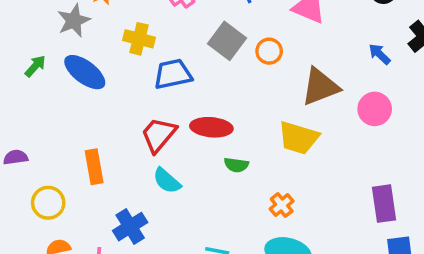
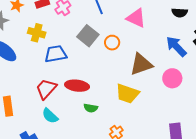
blue arrow: (380, 54) -> (176, 47), size x1.6

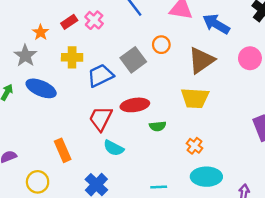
gray square: (88, 36) -> (133, 60), moved, turned 30
blue arrow: (176, 47) -> (216, 24), moved
pink circle: (172, 78) -> (250, 58), moved

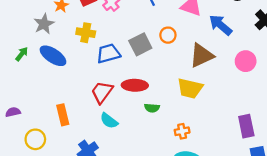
orange cross: (194, 146) -> (182, 131), turned 32

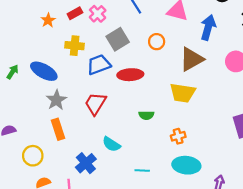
gray star: (44, 24) -> (56, 100), moved
blue arrow: (221, 25) -> (208, 28), turned 70
gray square: (140, 44) -> (118, 39), moved
red ellipse: (135, 85) -> (130, 75), moved
cyan semicircle: (109, 121) -> (111, 144), moved

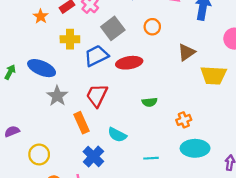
brown triangle: (192, 59) -> (186, 52), moved, size x0.7
yellow trapezoid: (183, 93) -> (214, 75), moved
orange rectangle: (58, 129) -> (82, 123), moved

